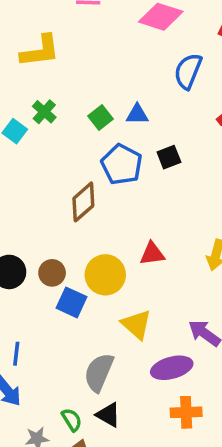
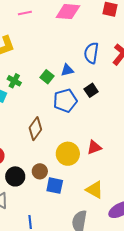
blue semicircle: (188, 71) -> (91, 53), moved
blue pentagon: (122, 164) -> (65, 101), turned -30
brown diamond: (83, 202) -> (35, 129), moved
yellow circle: (105, 275) -> (68, 154), moved

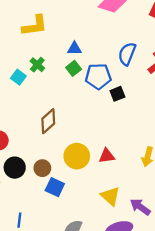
blue triangle: (67, 70) -> (74, 48), moved
blue pentagon: (65, 101) -> (98, 76), moved
yellow triangle: (95, 190) -> (110, 196), moved

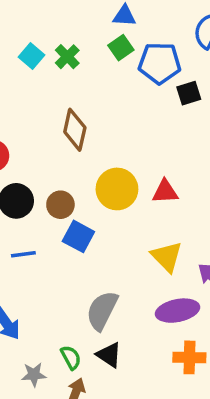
green cross: (37, 65) -> (67, 57), moved
brown diamond: (48, 121) -> (75, 130), turned -40
blue line: (19, 220) -> (23, 254), moved, turned 72

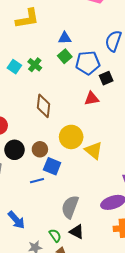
red triangle: (165, 192) -> (92, 99), moved
blue line: (23, 254) -> (37, 181), moved
yellow triangle: (167, 257) -> (94, 150), moved

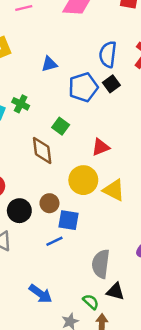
green square: (65, 56) -> (61, 126), moved
black square: (106, 78) -> (111, 84), moved
red triangle: (92, 99) -> (100, 147), moved

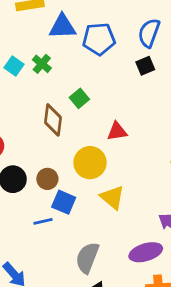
blue triangle: (49, 64) -> (62, 27), moved, size x1.5
blue pentagon: (83, 87) -> (99, 39), moved
yellow triangle: (114, 190) -> (112, 197), moved

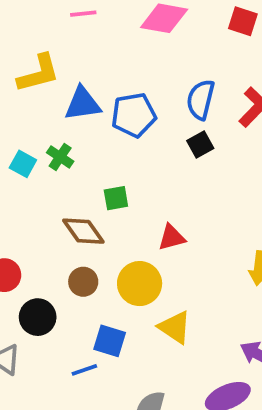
green square: (79, 98) -> (116, 198), turned 36
brown diamond: (53, 120) -> (83, 231), turned -36
brown circle: (47, 179) -> (83, 282), moved

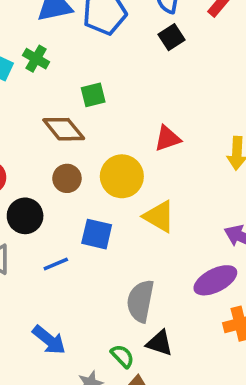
red triangle: (172, 237) -> (167, 138), moved
blue line: (84, 370) -> (56, 264), moved

